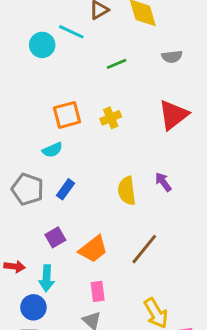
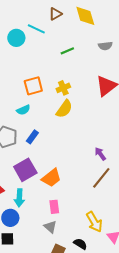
purple arrow: (163, 182) -> (100, 154), moved
yellow semicircle: (127, 191) -> (64, 109), moved, turned -138
purple square: (55, 237) -> (25, 170), size x1.6
brown line: (144, 249) -> (101, 178), moved

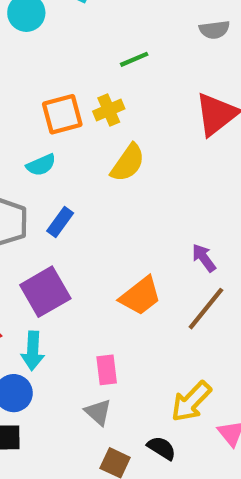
green line: (67, 51) -> (134, 59), moved
yellow cross: (63, 88) -> (109, 110), moved
orange trapezoid: (51, 178) -> (140, 296), moved
yellow arrow: (94, 222) -> (191, 402), turned 75

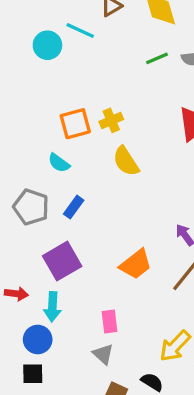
green line: (134, 59) -> (157, 58), moved
yellow semicircle: (128, 163) -> (126, 161), turned 112
cyan semicircle: (41, 165) -> (59, 163), turned 60

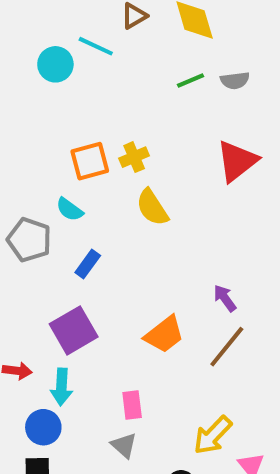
gray pentagon: (31, 207) -> (29, 240), moved

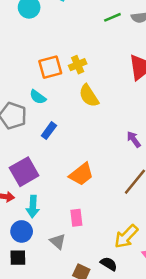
purple arrow: (225, 298) -> (134, 139), moved
purple square: (74, 330) -> (24, 172), moved
orange trapezoid: (164, 334) -> (81, 174), moved
gray triangle: (124, 445) -> (58, 241), moved

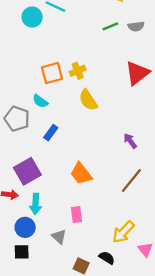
orange trapezoid: (81, 174) -> (81, 174), turned 90

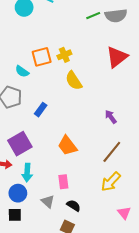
gray semicircle: (136, 26) -> (116, 16), size x1.5
cyan semicircle: (40, 101) -> (22, 71), moved
yellow arrow: (123, 232) -> (111, 182), moved
black semicircle: (107, 258) -> (74, 206), moved

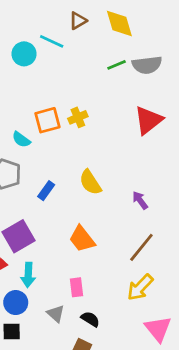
yellow semicircle: (74, 81) -> (90, 182), moved
pink triangle: (124, 213) -> (158, 329), size x1.5

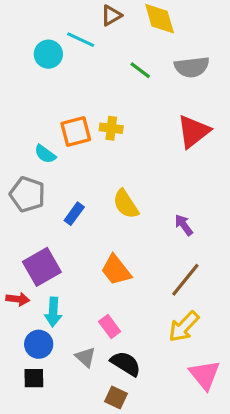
green line: (117, 65) -> (140, 70), moved, turned 60
yellow cross: (78, 117) -> (111, 128), turned 30
pink rectangle: (77, 287) -> (110, 326), turned -30
black semicircle: (90, 319) -> (126, 364), size x1.4

